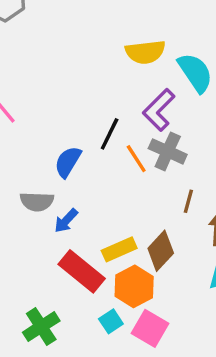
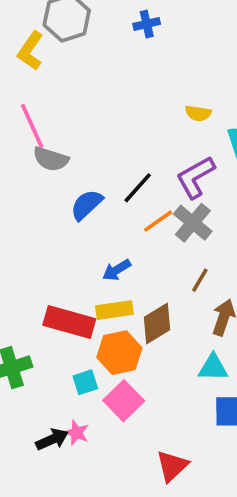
yellow semicircle: (145, 52) -> (198, 113), size x0.6
orange line: (136, 159) -> (158, 221), turned 72
gray semicircle: (37, 202) -> (51, 159), moved
blue arrow: (66, 221) -> (117, 270), moved
red rectangle: (82, 271) -> (69, 322), turned -39

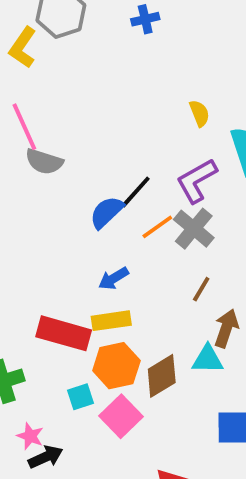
yellow semicircle: (198, 113) -> (199, 113), turned -120
blue semicircle: (87, 205) -> (107, 212), moved
brown diamond: (157, 323) -> (162, 376), moved
cyan triangle: (213, 368) -> (208, 359), moved
pink star: (77, 433) -> (30, 436), moved

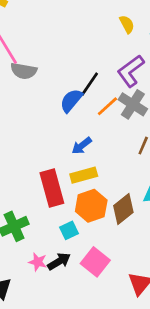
red rectangle: (64, 333) -> (52, 188), turned 66
pink square: (121, 416) -> (95, 262), moved
black arrow: (46, 457) -> (59, 261), moved

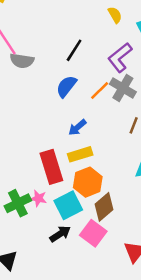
black line: (90, 84) -> (74, 50), moved
brown diamond: (123, 209) -> (104, 207), moved
cyan square: (69, 230) -> (68, 205), size x1.6
pink star: (38, 262) -> (38, 198), moved

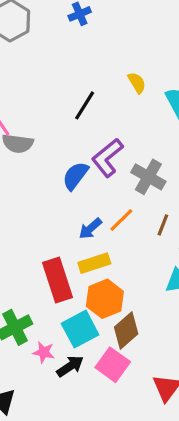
black line: (74, 50) -> (85, 105), moved
purple L-shape: (120, 58) -> (107, 158), moved
orange line: (100, 91) -> (121, 220), moved
pink star: (38, 198) -> (44, 352), moved

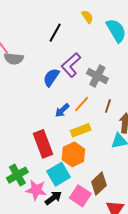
yellow rectangle: (94, 263) -> (81, 130), moved
brown diamond: (126, 331) -> (99, 184), moved
pink star: (44, 352) -> (36, 190), size x1.5

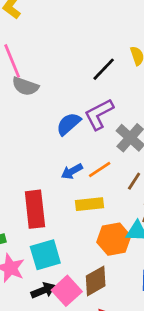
black line: (55, 33) -> (104, 69), moved
orange hexagon: (73, 154) -> (114, 239), moved
black arrow: (53, 198) -> (43, 290), moved

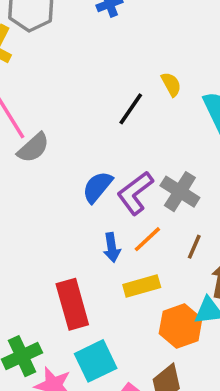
gray semicircle: (25, 86) -> (33, 148), turned -52
purple L-shape: (99, 114) -> (135, 193), moved
blue arrow: (72, 171) -> (112, 247), turned -60

